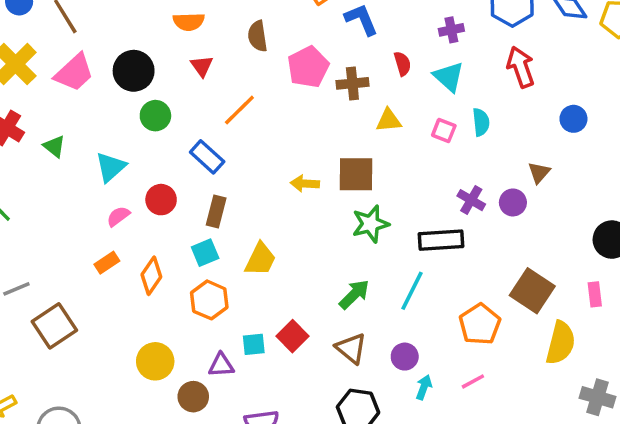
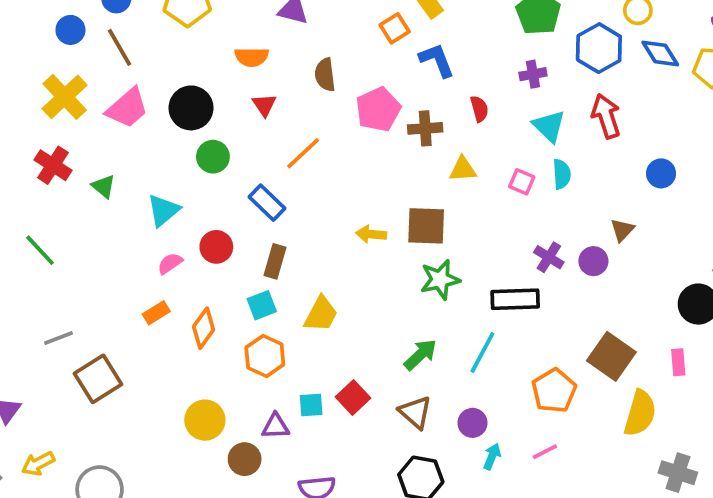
cyan triangle: (449, 77) -> (549, 126), moved

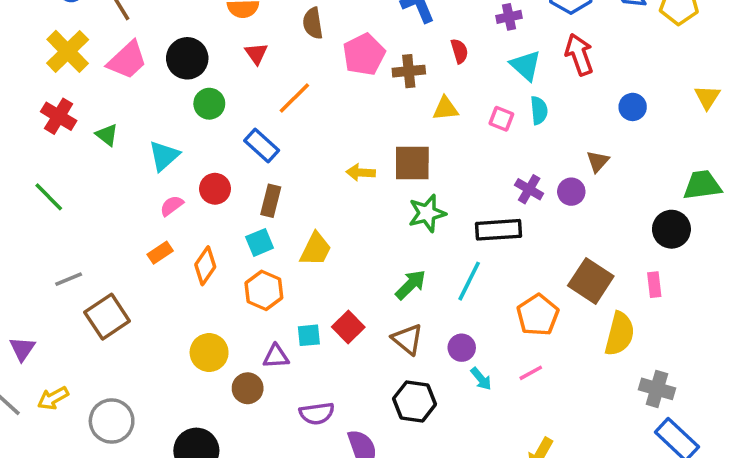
cyan arrow: (492, 456) -> (481, 379), turned 120

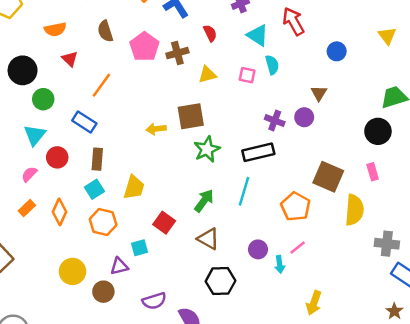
cyan triangle: (164, 156) -> (35, 135), moved
red square: (348, 327) -> (164, 223), moved
purple circle: (462, 348) -> (258, 249), moved
cyan arrow: (481, 379) -> (280, 264), moved, turned 42

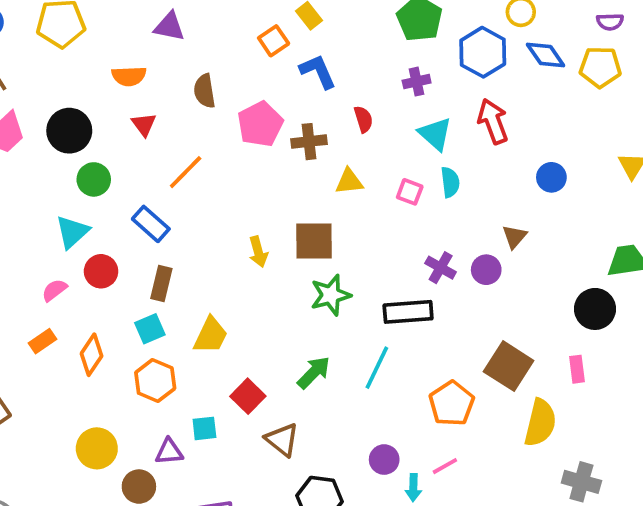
yellow arrow: (156, 129) -> (258, 252), turned -108
brown triangle: (208, 239) -> (282, 440), moved

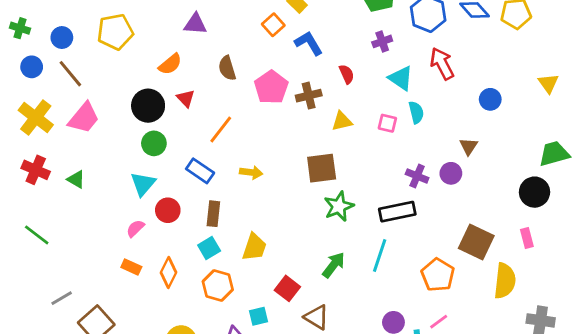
orange semicircle: (129, 76) -> (170, 64), turned -30
black circle: (69, 131) -> (148, 106), moved
yellow arrow: (258, 252) -> (251, 172), moved, turned -60
orange rectangle: (43, 341) -> (131, 267), turned 66

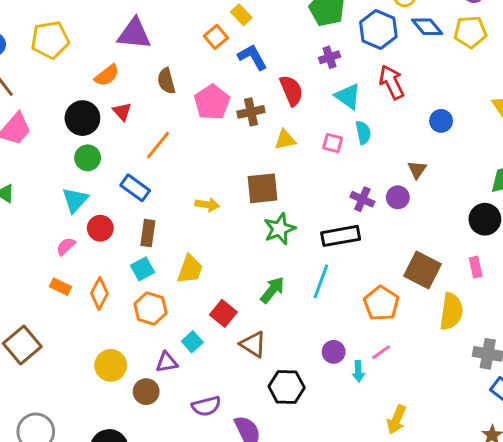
purple triangle: (195, 24) -> (134, 34), size x1.4
red semicircle: (347, 74) -> (291, 90), size x1.5
yellow arrow: (251, 172) -> (207, 205), moved
cyan square: (258, 316) -> (192, 342), turned -30

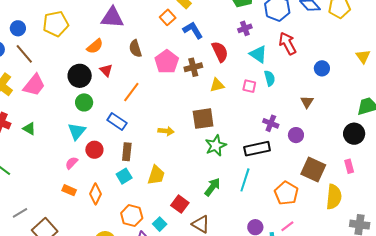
purple circle: (398, 197) -> (296, 135), moved
orange hexagon: (151, 308) -> (132, 216), moved

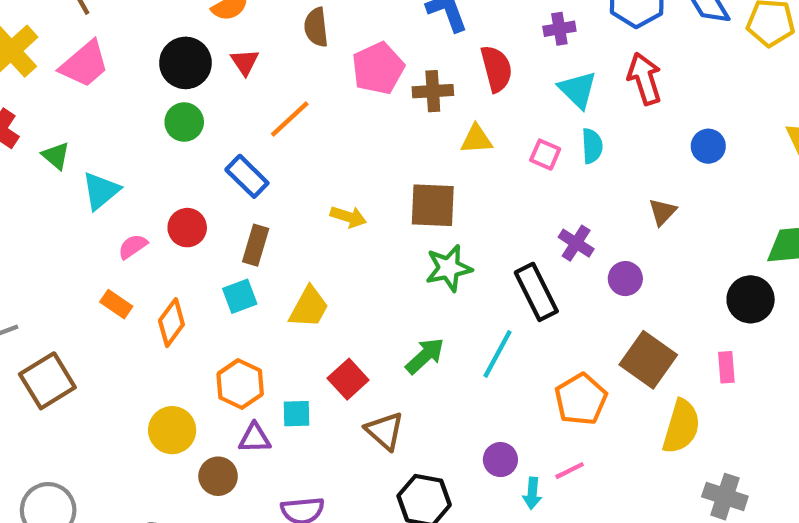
cyan triangle: (77, 131) -> (101, 191), moved
black rectangle: (257, 149) -> (536, 292), turned 65
cyan square: (160, 224) -> (296, 414), turned 32

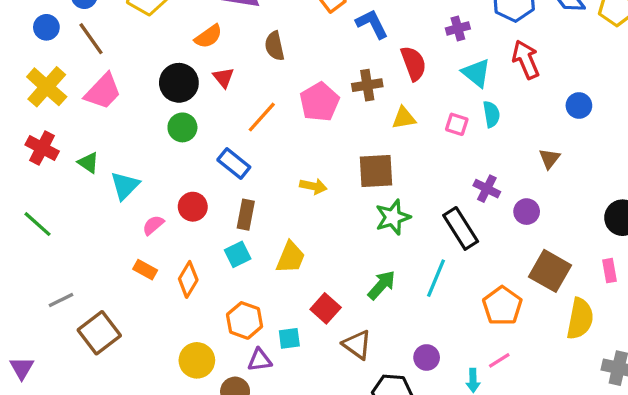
pink pentagon: (378, 68) -> (319, 102), moved
purple circle: (500, 460) -> (427, 357), moved

